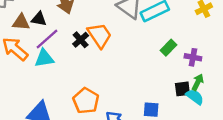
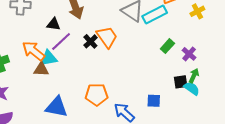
brown triangle: (21, 22) -> (41, 69), moved
purple cross: (193, 57) -> (189, 54), turned 32
cyan triangle: (44, 58) -> (49, 58), moved
orange pentagon: (86, 101) -> (97, 94), turned -30

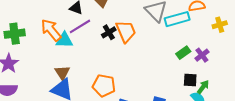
purple cross: (189, 54) -> (202, 55), moved
brown triangle: (41, 69) -> (62, 73), moved, turned 42
black square: (181, 82) -> (190, 80), moved

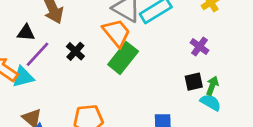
orange trapezoid: (126, 31) -> (117, 33), moved
green rectangle: (183, 53) -> (123, 58), moved, size x1.6

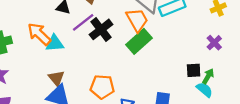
purple cross: (199, 46) -> (214, 43), moved
black cross: (75, 51) -> (101, 29), size x1.5
purple line: (37, 54) -> (83, 22), moved

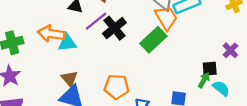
orange trapezoid: (137, 20) -> (166, 18), moved
orange arrow: (39, 34) -> (51, 34), turned -35
purple cross: (214, 43) -> (230, 50), moved
green arrow: (208, 76) -> (204, 80), moved

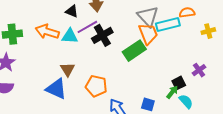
cyan triangle: (67, 43) -> (70, 36), moved
black square: (210, 69) -> (179, 83), turned -32
brown triangle: (69, 79) -> (68, 69), moved

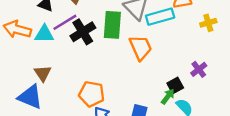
orange trapezoid: (148, 34) -> (141, 48), moved
green rectangle: (134, 51) -> (112, 25), moved, turned -50
orange pentagon: (96, 86) -> (92, 94), moved

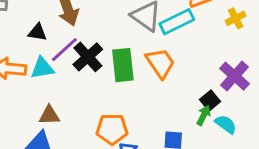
green rectangle: (112, 25) -> (123, 65), moved
purple cross: (199, 69) -> (235, 76), size x1.5
brown triangle: (43, 73) -> (49, 115), turned -48

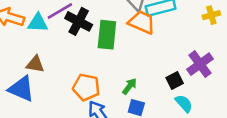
black cross: (88, 57) -> (79, 21), turned -32
orange trapezoid: (160, 63) -> (142, 22), moved, turned -44
green arrow: (204, 115) -> (129, 86), moved

